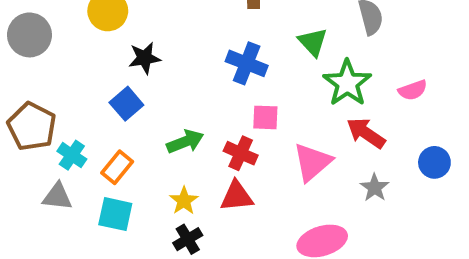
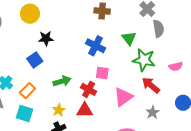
green star: (347, 83) -> (144, 60), turned -30

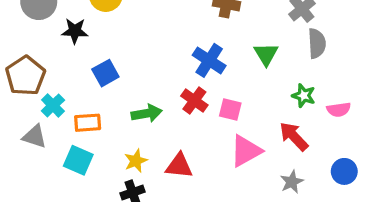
black star: (46, 38) -> (75, 31), moved
green star: (144, 60) -> (304, 96), moved, size x0.6
pink square: (102, 73) -> (230, 110), moved
red cross: (89, 89) -> (194, 101), moved
orange rectangle: (27, 91) -> (88, 123), turned 35

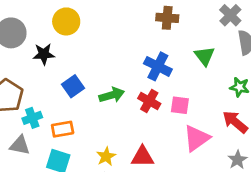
cyan cross: (53, 105) -> (32, 118), turned 30
green arrow: (147, 113) -> (112, 95), moved

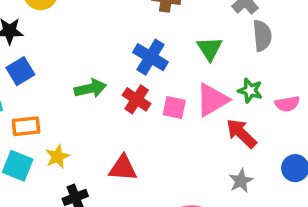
blue square: (73, 86) -> (20, 71), moved
pink triangle: (197, 138) -> (212, 100), moved
yellow star: (106, 156) -> (57, 157), moved

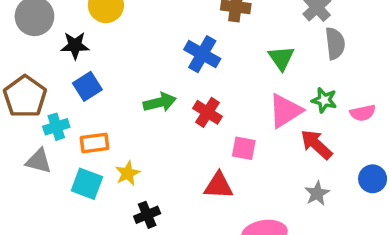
blue cross: (151, 57) -> (202, 54), moved
pink square: (174, 108) -> (244, 148), moved
red triangle: (123, 168) -> (219, 186), moved

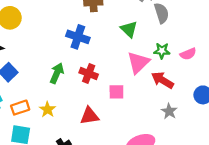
green arrow: (160, 102) -> (57, 73), turned -42
yellow star: (128, 173) -> (48, 110), moved
red triangle: (219, 186) -> (89, 116), moved

